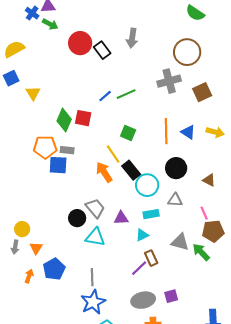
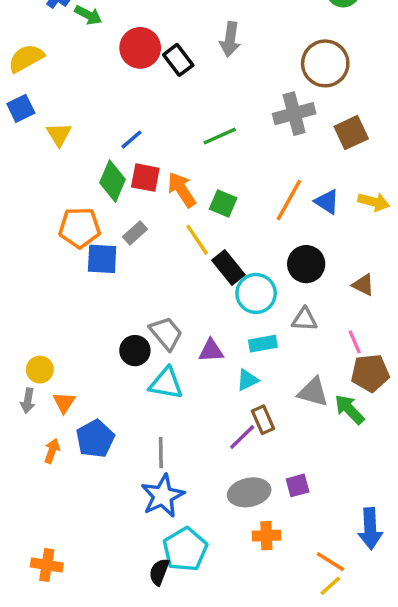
blue line: (105, 96) -> (131, 140), moved
orange line: (166, 131) -> (289, 200), turned 30
gray rectangle: (67, 150) -> (135, 233), moved, turned -48
orange arrow: (104, 172) -> (182, 190), moved

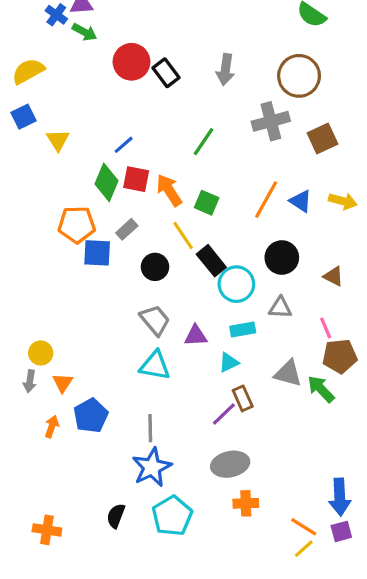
gray arrow: (230, 39) -> (225, 70), moved
green line: (220, 136) -> (204, 142), turned -32
black circle: (135, 351) -> (155, 267), moved
purple square: (298, 485) -> (341, 531), moved
black semicircle: (159, 572) -> (116, 516), moved

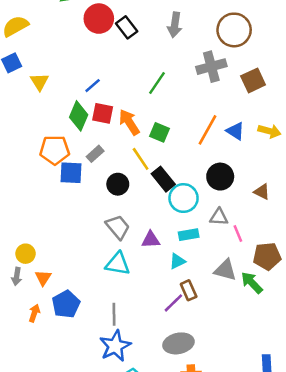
pink line: (326, 328) -> (238, 233), moved

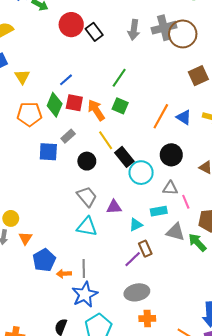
gray cross: (211, 67) -> (164, 28), moved
green square: (160, 132) -> (120, 106), moved
orange pentagon: (55, 150) -> (30, 114), moved
cyan rectangle: (189, 235) -> (159, 211), moved
orange arrow: (34, 313) -> (64, 274), moved, turned -112

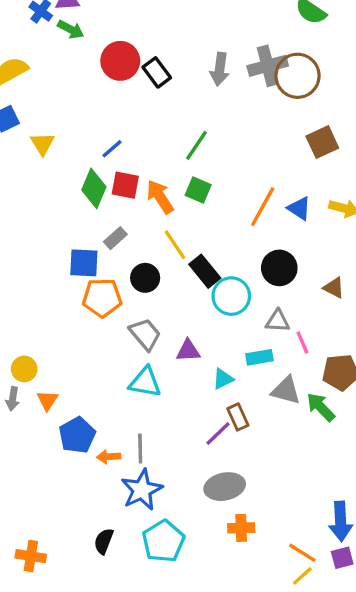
orange pentagon: (30, 114) -> (102, 298), moved

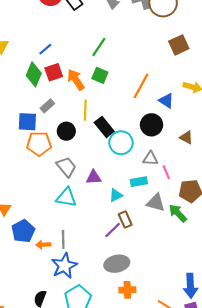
red square: (125, 185) -> (54, 72), turned -30
blue triangle: (299, 208) -> (166, 101), moved
yellow line: (175, 245) -> (85, 110), turned 36

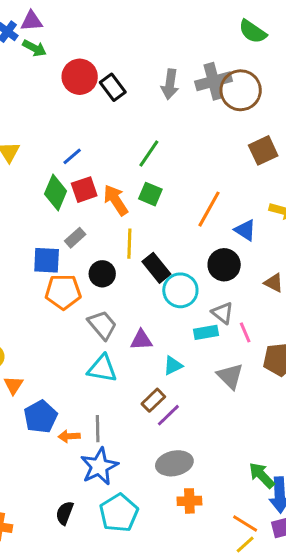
gray triangle: (150, 159) -> (223, 313), turned 35
cyan rectangle: (139, 182) -> (206, 332), moved
gray triangle: (156, 203) -> (230, 376), turned 30
green arrow: (178, 213) -> (262, 475), moved
brown rectangle: (125, 219) -> (153, 400), moved, turned 70

